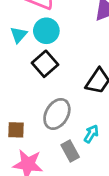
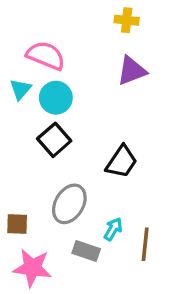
cyan triangle: (19, 35) -> (20, 89), moved
gray rectangle: (70, 151) -> (86, 251), turned -42

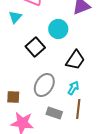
cyan circle: (56, 98) -> (58, 29), moved
cyan arrow: (113, 229) -> (73, 88), moved
brown line: (145, 244) -> (78, 109), moved

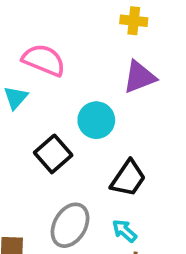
cyan arrow: (73, 88) -> (124, 231), turned -80

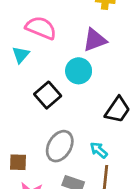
purple triangle: (139, 77) -> (95, 40), moved
black trapezoid: (128, 178) -> (118, 110), moved

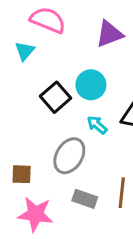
cyan circle: (79, 71) -> (91, 85), moved
cyan arrow: (99, 150) -> (97, 125), moved

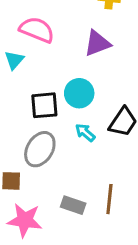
black square: (55, 97) -> (44, 105), turned 36
gray ellipse: (69, 156) -> (40, 149), moved

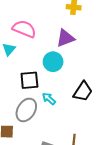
cyan circle: (79, 93) -> (53, 62), moved
cyan arrow: (85, 133) -> (49, 99), moved

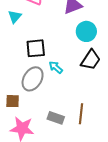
cyan circle: (53, 62) -> (86, 31), moved

